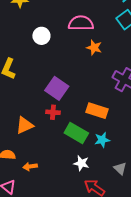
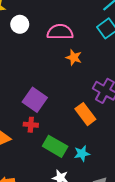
white circle: (41, 36) -> (20, 24), moved
orange rectangle: (97, 111) -> (85, 114), moved, turned 35

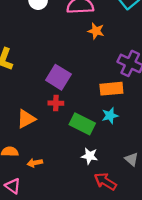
orange rectangle: (85, 114) -> (111, 89), turned -55
cyan star: (82, 154) -> (110, 116), moved

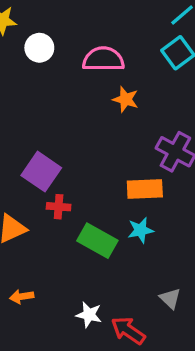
purple square: (58, 77) -> (41, 172), moved
white star: (90, 156) -> (89, 315), moved

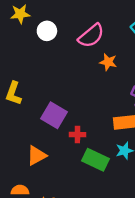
pink semicircle: (103, 59) -> (91, 36), turned 144
red cross: (59, 207) -> (77, 135), moved

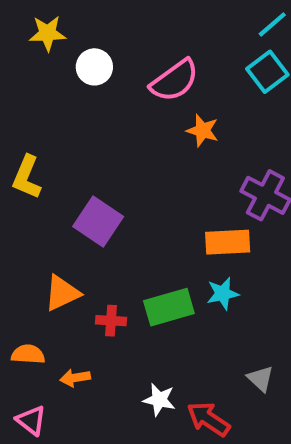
red cross: (77, 135) -> (111, 321), moved
green rectangle: (95, 160) -> (169, 307), turned -45

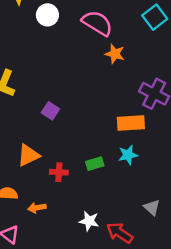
pink semicircle: (175, 81) -> (97, 23), turned -112
purple square: (98, 222) -> (50, 111), size x0.6
green rectangle: (169, 307) -> (95, 164), size x0.6

